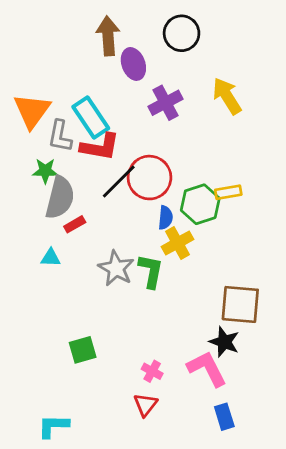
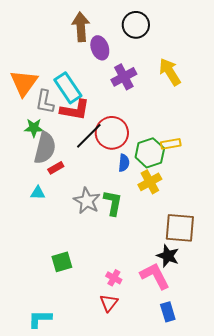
yellow cross: (178, 243) -> (150, 182), moved

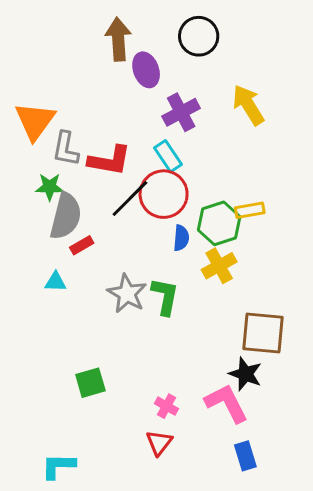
cyan rectangle: (68, 88) -> (168, 156), moved, size x0.7

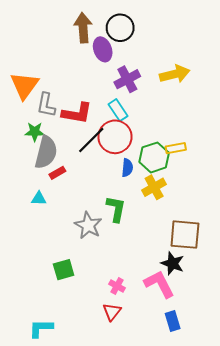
black circle: (199, 36) -> (120, 28), moved
yellow arrow: (248, 105) -> (175, 74), turned 108
gray star: (127, 294) -> (88, 225), moved

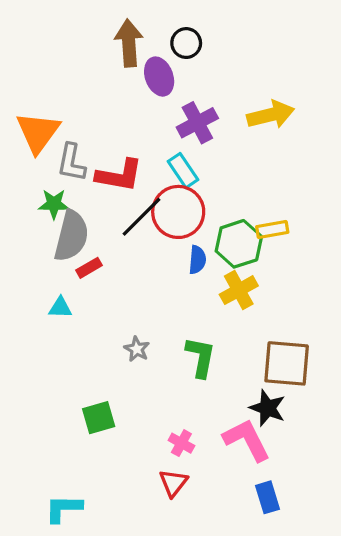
black circle: (120, 28) -> (186, 43), size x0.7
green L-shape: (116, 209) -> (201, 357), moved
gray star: (88, 225) -> (137, 349), size x0.6

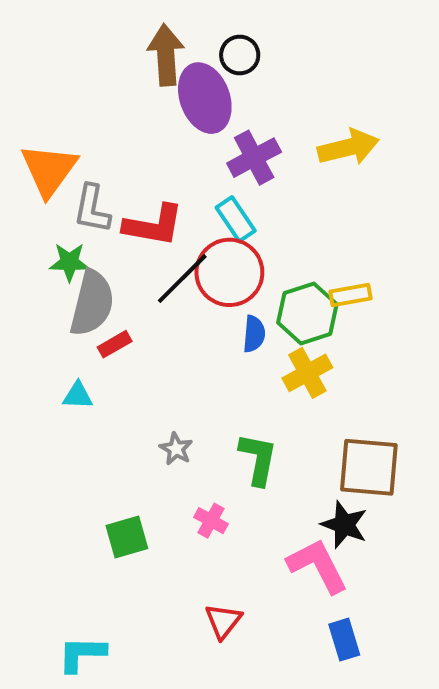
purple ellipse: (159, 77) -> (205, 98), size x1.4
pink cross: (181, 443) -> (211, 521), moved

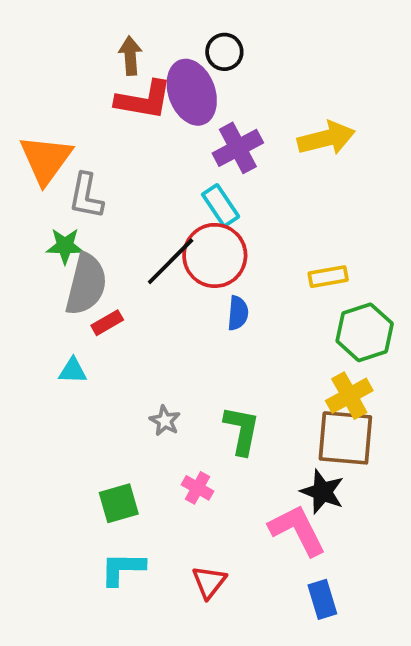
brown arrow: (166, 55) -> (130, 56), moved, size x0.7
red L-shape: (154, 225) -> (144, 100), moved
green hexagon: (307, 313) -> (365, 332), moved
yellow cross: (307, 373) -> (349, 396), moved
cyan L-shape: (82, 654) -> (123, 569), moved

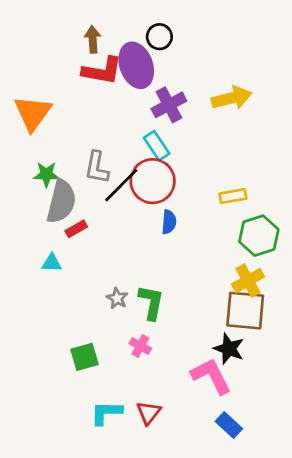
gray L-shape: (86, 196) -> (97, 167), moved
green L-shape: (242, 430) -> (151, 302), moved
cyan L-shape: (123, 569) -> (106, 413), moved
blue rectangle: (322, 599) -> (229, 425), turned -30

